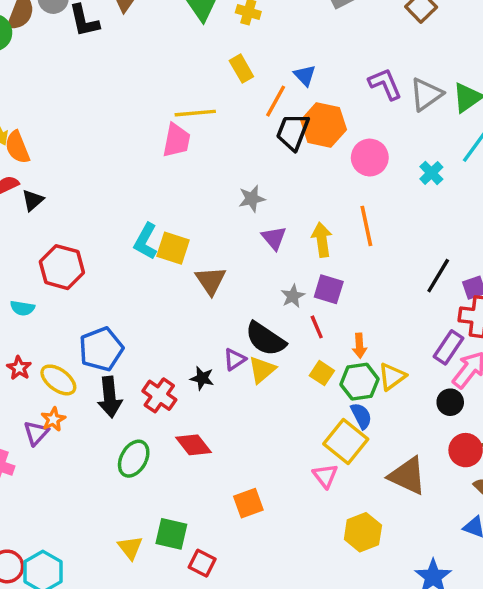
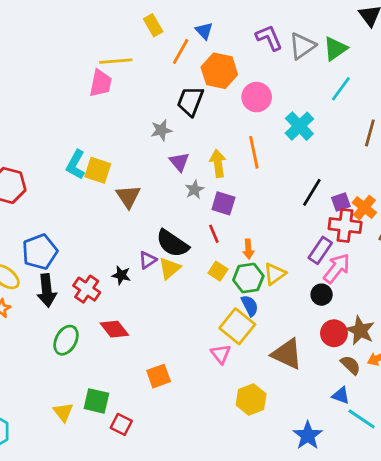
black trapezoid: (293, 132) -> (190, 101), moved
cyan cross: (431, 173) -> (299, 126), moved, size x1.5
gray star: (293, 296) -> (194, 190), moved

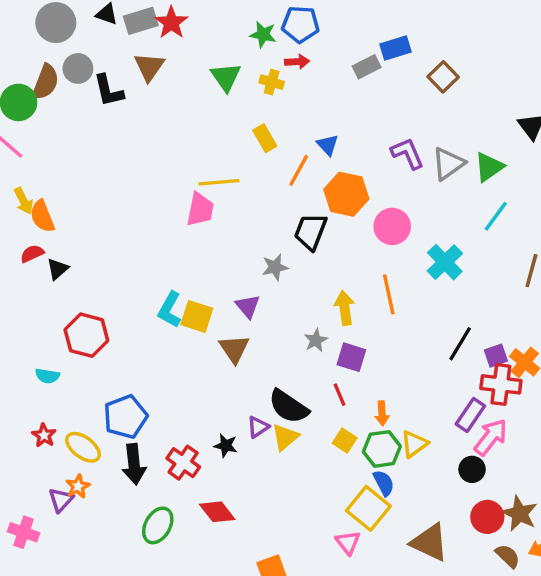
purple triangle: (179, 162) -> (248, 306), moved

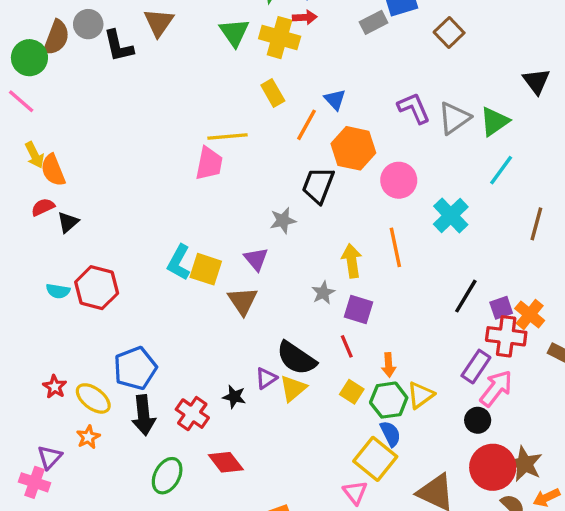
yellow cross: (272, 82) -> (280, 38), size x1.6
cyan semicircle: (47, 376) -> (58, 291), moved
purple triangle: (61, 500) -> (50, 457), moved
red circle: (487, 517) -> (493, 467), size x1.4

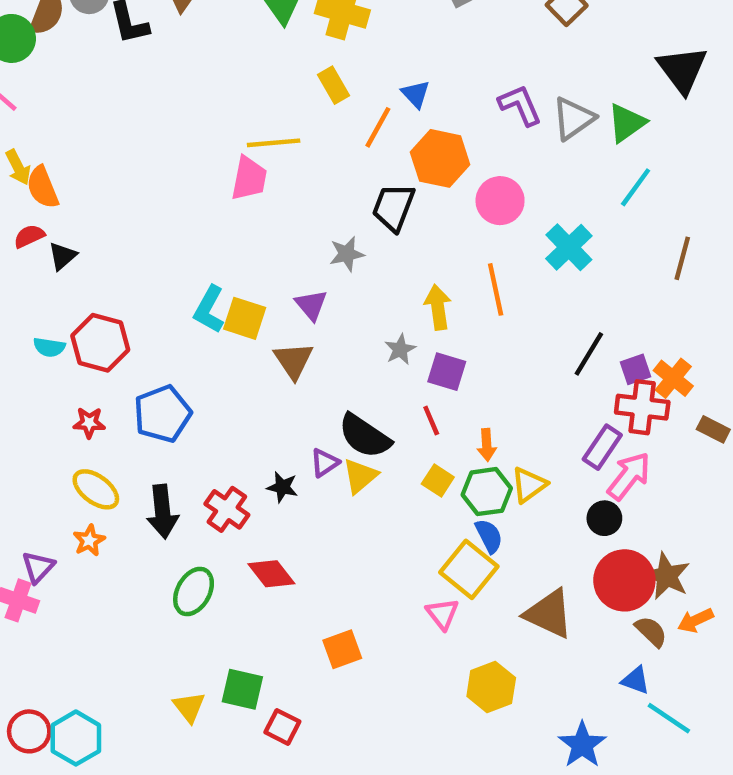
black triangle: (536, 81) -> (682, 70), size x1.4
blue pentagon: (135, 368) -> (162, 414), moved
red star: (55, 387) -> (89, 423), moved, turned -30

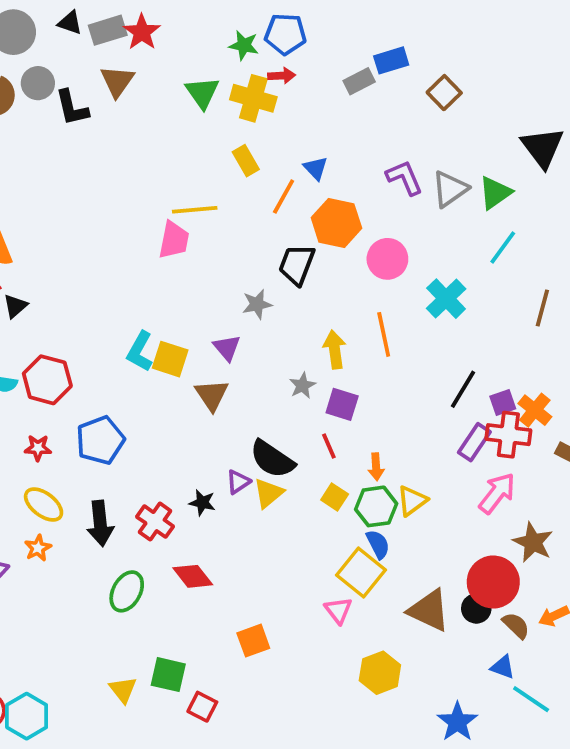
purple rectangle: (602, 447) -> (474, 442), moved
black circle: (604, 518) -> (476, 608), moved
brown star: (667, 576) -> (533, 542), moved

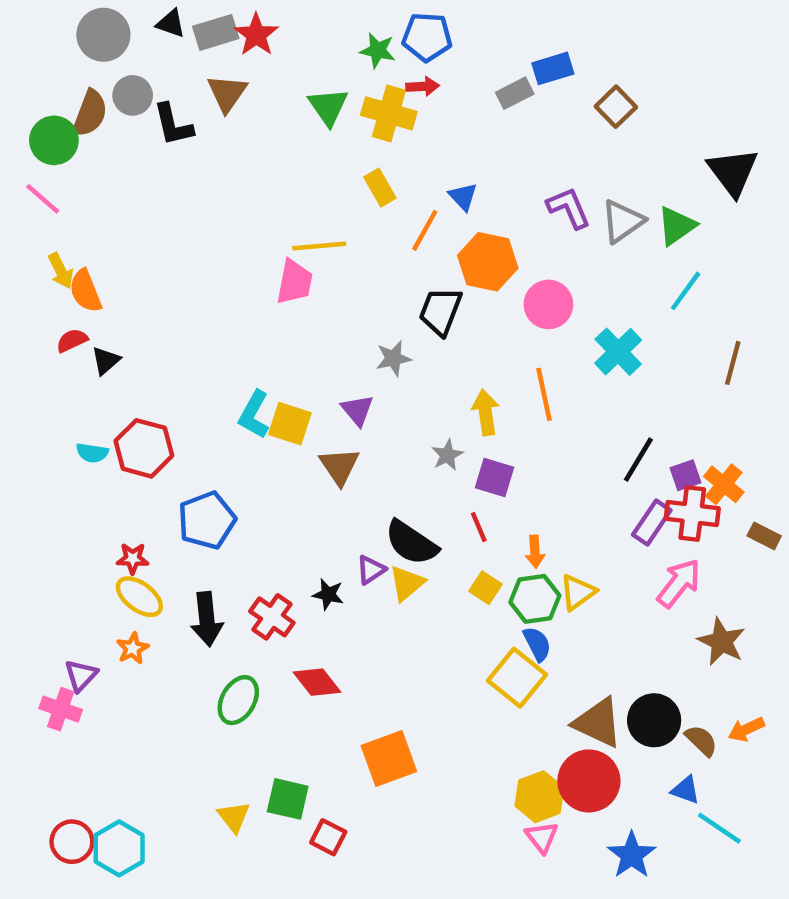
red star: (38, 448) -> (133, 558), moved
red circle: (493, 582) -> (589, 781), moved
black circle: (476, 608) -> (654, 720), size x1.5
pink triangle: (338, 610) -> (542, 837), moved
orange square: (253, 641) -> (389, 758), size x1.4

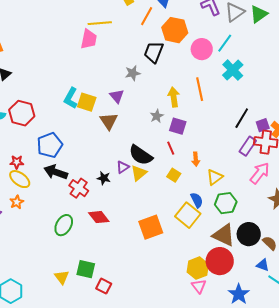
cyan line: (686, 291) -> (225, 43), moved
green hexagon: (535, 599) -> (226, 203), moved
black arrow: (207, 619) -> (56, 172), moved, turned 115
orange square: (389, 758) -> (151, 227), moved

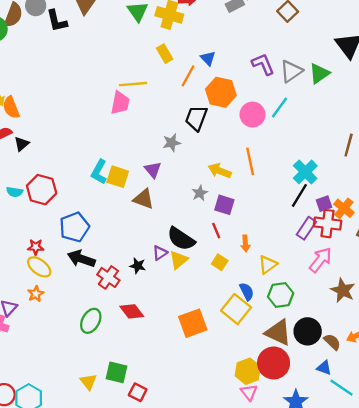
cyan cross: (233, 70) -> (305, 172), moved
yellow arrow: (174, 97) -> (220, 171), turned -60
brown triangle: (109, 121) -> (144, 199), turned -36

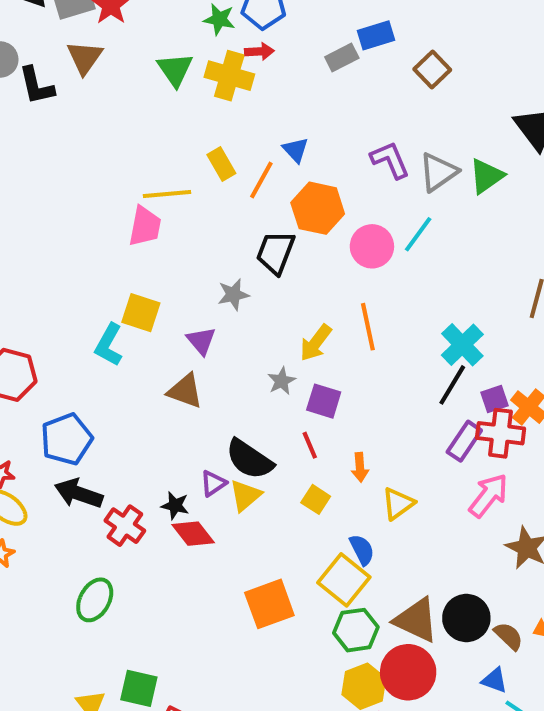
yellow rectangle: (165, 54) -> (221, 164), moved
yellow arrow: (220, 171) -> (316, 343), turned -75
yellow square: (118, 177) -> (141, 313), moved
green hexagon: (281, 295) -> (356, 630), moved
red diamond: (132, 311) -> (193, 534), moved

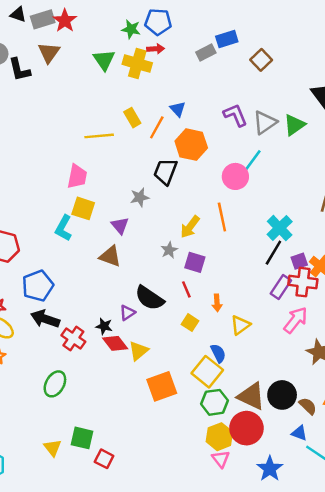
pink trapezoid: (145, 226) -> (77, 176), moved
pink circle: (372, 246) -> (235, 176), moved
yellow triangle: (245, 495) -> (138, 351), moved

